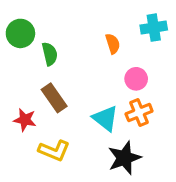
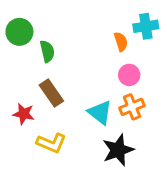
orange semicircle: (113, 44) -> (121, 42), moved

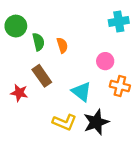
orange semicircle: (121, 42) -> (62, 45), moved
orange cross: (132, 107) -> (120, 86), moved, turned 36
yellow L-shape: (51, 143) -> (64, 122), moved

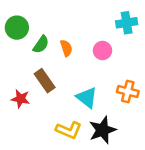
green semicircle: (38, 42) -> (41, 44), turned 48
pink circle: (105, 61) -> (102, 50), moved

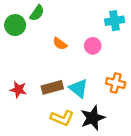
green semicircle: (41, 44) -> (37, 13), moved
orange semicircle: (66, 48) -> (60, 44), turned 144
brown rectangle: (45, 81) -> (52, 87), moved, turned -70

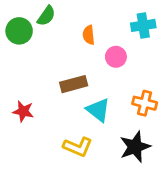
orange semicircle: (60, 44) -> (89, 35), moved, turned 48
brown rectangle: (52, 87) -> (74, 84), moved
black star: (93, 118) -> (135, 147), moved

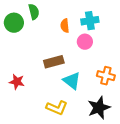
green semicircle: (46, 16) -> (34, 12), turned -49
cyan cross: (143, 25) -> (90, 21), moved

